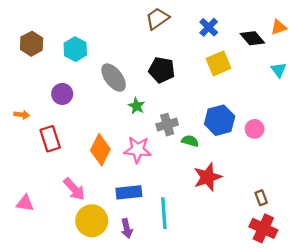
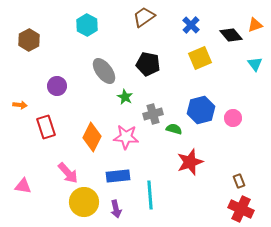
cyan hexagon: (75, 49) -> (87, 25), moved

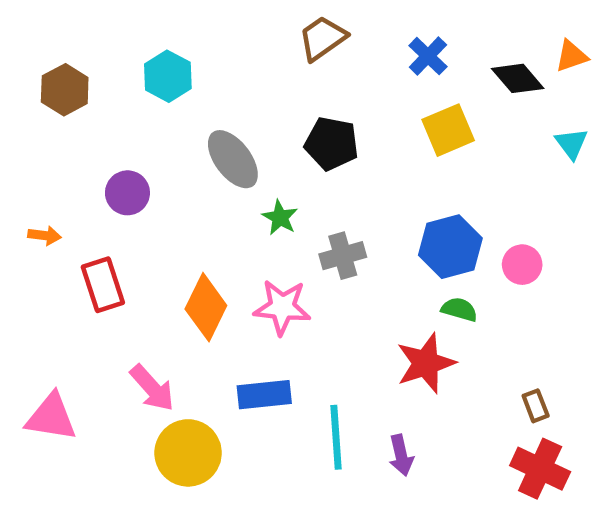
cyan hexagon: (87, 25) -> (168, 76), moved
green semicircle: (174, 129) -> (459, 309), moved
pink triangle: (23, 186) -> (51, 417), size x1.4
purple arrow: (116, 209) -> (401, 455), moved

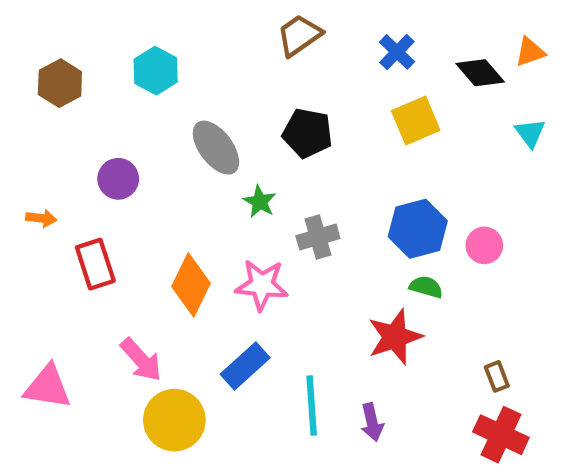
blue rectangle: (264, 395) -> (245, 366), turned -36

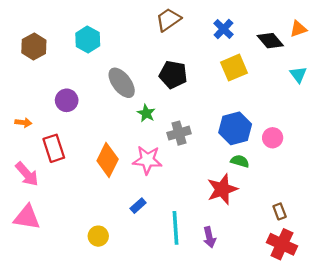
pink arrow: (141, 360) -> (27, 174), moved
blue rectangle: (245, 366) -> (138, 206), size x0.6
yellow circle: (174, 420) -> (98, 236), size x0.6

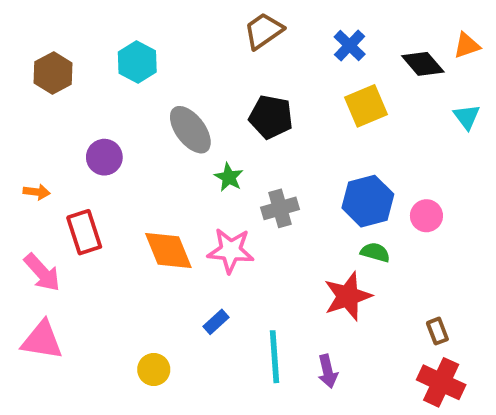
orange diamond: (108, 160) -> (168, 251), turned -48

